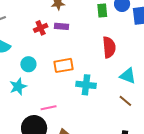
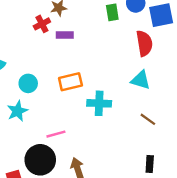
red cross: (41, 28) -> (42, 24), moved
red semicircle: (109, 47) -> (144, 43), moved
cyan triangle: (128, 76) -> (141, 80), moved

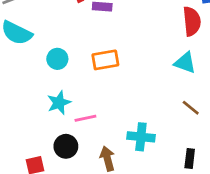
cyan cross: (99, 103) -> (141, 137), moved
cyan star: (17, 111) -> (59, 103), moved
black circle: (40, 160) -> (66, 146), size x0.7

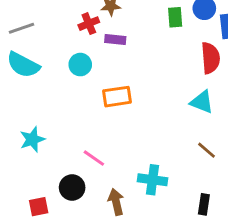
cyan circle: (57, 59) -> (80, 65), moved
cyan star: (59, 103) -> (32, 139), moved
pink line: (85, 118) -> (94, 158), turned 45

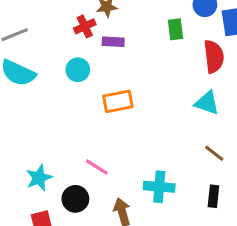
green rectangle: (175, 17) -> (176, 29), moved
cyan star: (32, 139) -> (39, 178), moved
black rectangle: (204, 204) -> (213, 196), moved

